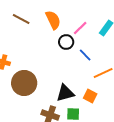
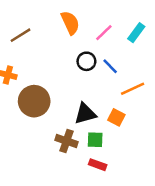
brown line: (21, 19) -> (20, 35), moved, turned -60
black circle: (66, 42) -> (86, 61), moved

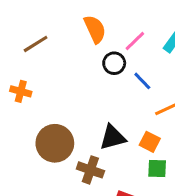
black circle: (86, 61) -> (114, 63), moved
brown circle: (34, 101) -> (55, 143), moved
green square: (95, 140) -> (157, 168), moved

